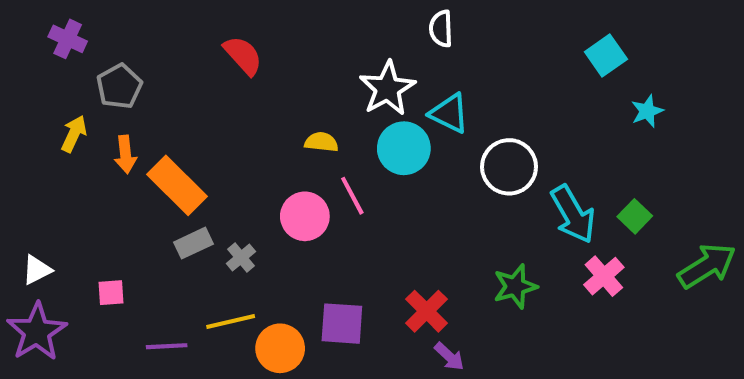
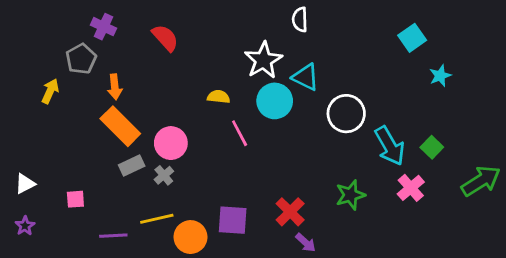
purple cross: (68, 39) -> (104, 27), moved
orange arrow: (125, 154) -> (115, 87), moved
pink circle: (305, 216) -> (171, 143), moved
purple star: (37, 332) -> (25, 226), size x0.5

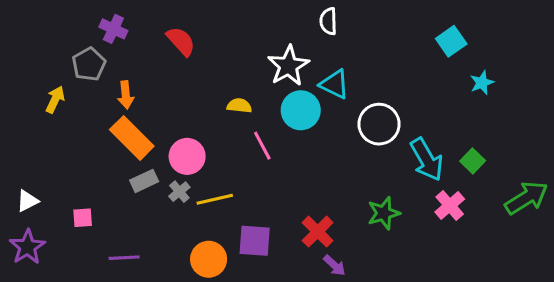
yellow line: (157, 219) -> (215, 199), moved
purple star: (25, 226) -> (27, 247), size x1.6

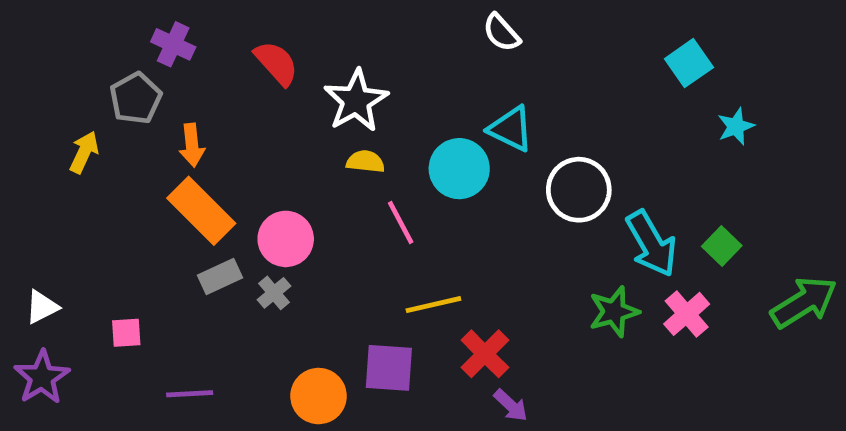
white semicircle: (328, 21) -> (501, 33), turned -40
white star: (288, 66) -> (356, 101), moved
yellow line: (215, 199) -> (433, 305), moved
green star: (384, 213) -> (614, 312), moved

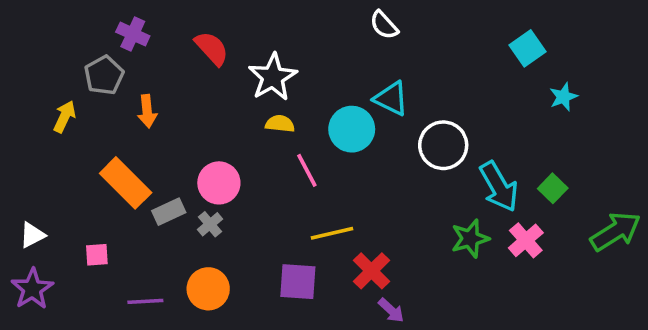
orange rectangle: (201, 211) -> (126, 183), moved
orange circle: (319, 396) -> (208, 289), moved

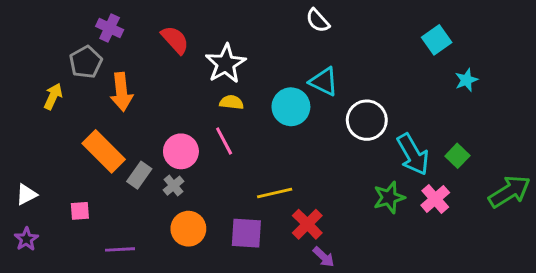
orange arrow: (147, 111) -> (121, 92), size x1.4
pink line: (307, 170) -> (224, 141), moved
gray rectangle: (169, 212) -> (139, 175), turned -30
purple star: (32, 289) -> (26, 239), size x0.7
orange circle: (208, 289) -> (188, 229), moved

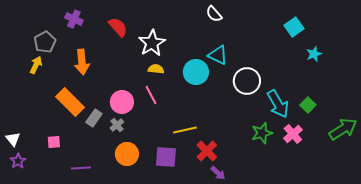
gray pentagon: (86, 62) -> (45, 42), moved
white triangle: (26, 194) -> (13, 139), moved, turned -42

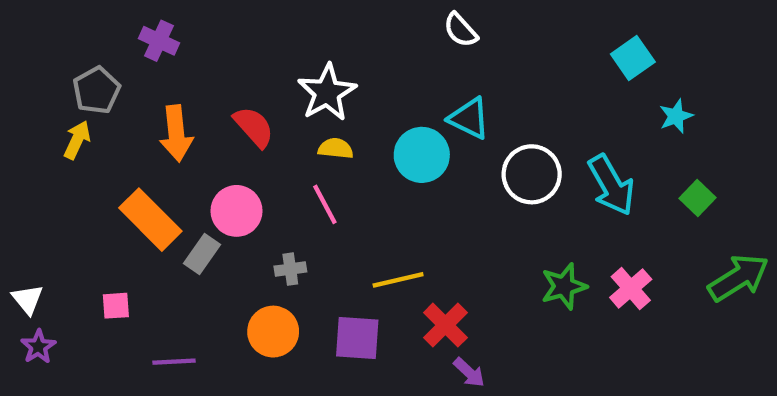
red semicircle: (118, 27) -> (254, 127), moved
pink circle: (122, 102) -> (237, 211), moved
cyan arrow: (278, 104) -> (611, 185), moved
green square: (308, 105) -> (697, 198), moved
gray cross: (117, 125) -> (290, 269), moved, turned 32

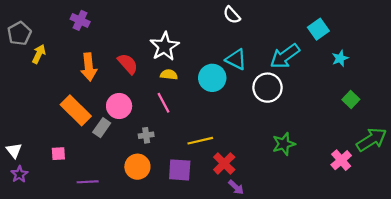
gray pentagon: (96, 90) -> (19, 33), moved
yellow arrow: (77, 140) -> (39, 54), moved
cyan arrow: (611, 185) -> (285, 56), moved, turned 84
pink cross: (631, 288) -> (341, 160), moved

